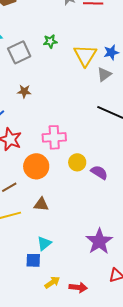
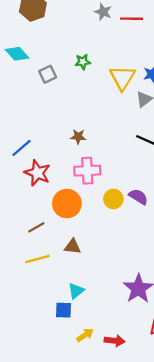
gray square: (19, 52) -> (48, 74), size x0.7
brown star: (24, 91) -> (78, 137), moved
purple semicircle: (99, 172) -> (138, 197), moved

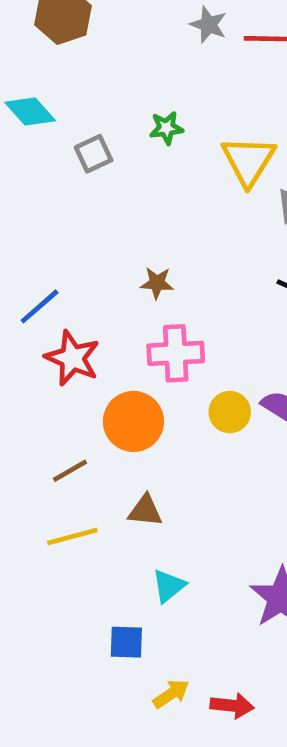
cyan triangle: (76, 291) -> (169, 586), moved

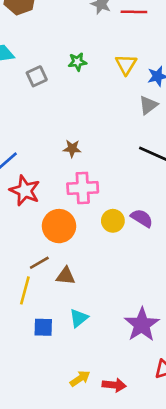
yellow triangle: (249, 161) -> (126, 64), moved, size x0.7
brown line: (70, 471) -> (39, 263), moved
yellow line: (72, 536) -> (25, 290), turned -60
blue square: (126, 642) -> (43, 327), moved

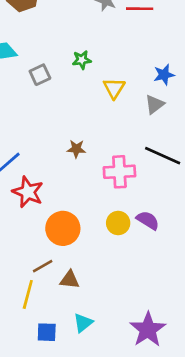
yellow triangle: (126, 64) -> (114, 88), moved
pink cross: (83, 188) -> (119, 172), moved

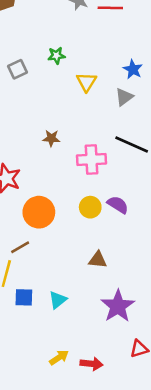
blue star: (164, 75) -> (133, 69), turned -30
brown triangle: (70, 280) -> (98, 260), moved
blue square: (47, 332) -> (24, 297), moved

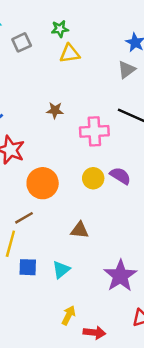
yellow triangle: (86, 82) -> (70, 54), moved, turned 50
brown triangle: (98, 260) -> (80, 230), moved
yellow arrow: (59, 358) -> (68, 315), moved, turned -30

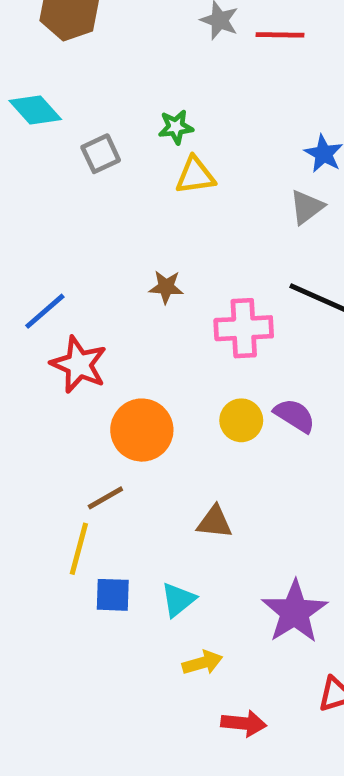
yellow arrow: (68, 315) -> (202, 663), moved, turned 48

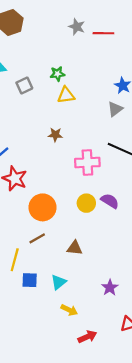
brown star: (166, 287) -> (55, 135), moved
brown line: (105, 498) -> (37, 238), moved
purple star: (295, 612) -> (110, 288), size x0.6
yellow arrow: (202, 663) -> (69, 310), turned 42
red arrow: (244, 723) -> (87, 337), turned -30

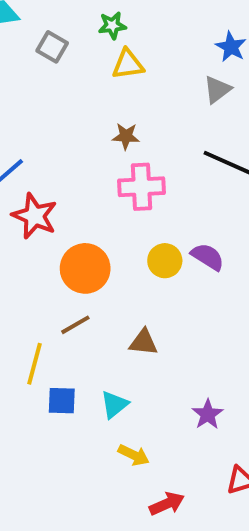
gray square: (24, 86) -> (52, 47), turned -35
brown star: (55, 135) -> (126, 136), moved
pink cross: (87, 162) -> (141, 187), moved

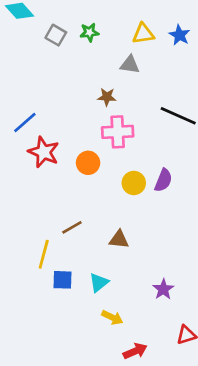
green star: (112, 25) -> (89, 32), moved
yellow triangle: (128, 64) -> (143, 34), moved
gray triangle: (217, 90) -> (130, 65), moved, turned 45
purple semicircle: (208, 257) -> (163, 180), turned 80
orange circle: (85, 268) -> (88, 163), moved, size x0.7

